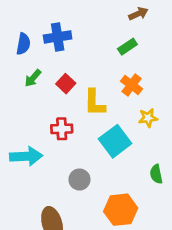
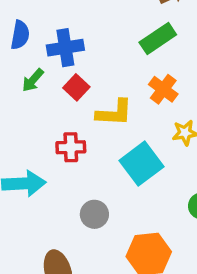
blue cross: (58, 37) -> (65, 48), moved
green rectangle: (127, 47) -> (158, 39), size x1.4
yellow L-shape: (95, 103) -> (114, 113), turned -88

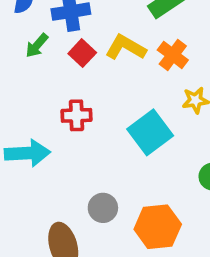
yellow L-shape: (114, 113) -> (126, 47), moved, turned -153
gray circle: (94, 214) -> (103, 208), moved

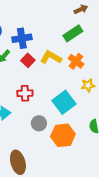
gray circle: (103, 208) -> (39, 123), moved
orange hexagon: (158, 227) -> (63, 135), moved

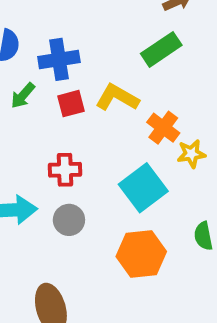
red square: (28, 60) -> (71, 104), turned 32
orange cross: (76, 61) -> (163, 128), moved
gray circle: (39, 123) -> (69, 220), moved

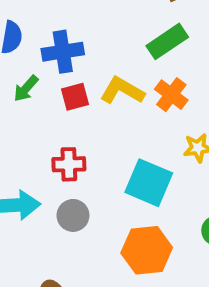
orange cross: (163, 128) -> (171, 95), moved
cyan square: (143, 188) -> (149, 183), turned -30

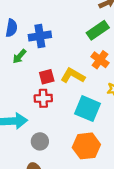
yellow L-shape: (122, 91) -> (73, 76), moved
red square: (75, 97) -> (47, 77), moved
gray circle: (73, 215) -> (40, 141), moved

